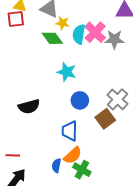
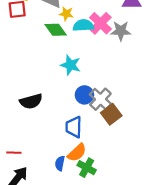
cyan semicircle: (79, 34) -> (83, 25), turned 78
gray cross: (118, 99) -> (100, 99), moved

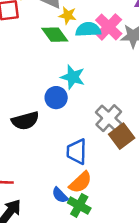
blue circle: (84, 95) -> (56, 98), moved
blue semicircle: (60, 163) -> (60, 195), turned -56
green cross: (87, 168) -> (79, 205), moved

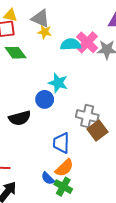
yellow star: (68, 15) -> (45, 32), moved
green diamond: (55, 35) -> (16, 53), moved
gray cross: (109, 118) -> (87, 116), turned -30

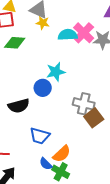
green diamond: (16, 53) -> (15, 43), turned -50
cyan star: (58, 83) -> (56, 72), turned -30
blue trapezoid: (61, 143) -> (40, 136), moved, turned -75

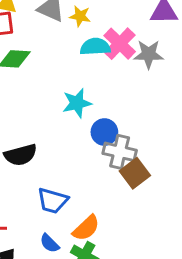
yellow star: (43, 23) -> (80, 16), moved
blue circle: (43, 88) -> (104, 132), moved
blue semicircle: (46, 164) -> (50, 243), moved

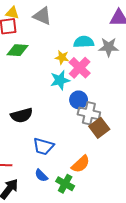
yellow star: (80, 16) -> (62, 57), moved
pink cross: (120, 44) -> (80, 68), moved
cyan semicircle: (95, 47) -> (84, 42), moved
orange semicircle: (86, 228) -> (81, 164), moved

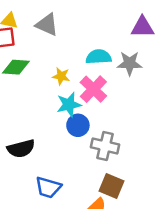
yellow star: (62, 57) -> (61, 76), moved
blue circle: (79, 100) -> (78, 125), moved
brown square: (99, 128) -> (111, 186), moved, turned -30

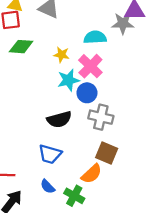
gray star: (130, 63) -> (123, 23), moved
blue circle: (78, 125) -> (87, 93), moved
black semicircle: (21, 149) -> (59, 119), moved

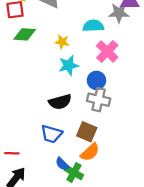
pink cross: (90, 66) -> (107, 51), moved
blue circle: (87, 93) -> (96, 80), moved
brown square: (107, 153) -> (87, 132), moved
blue semicircle: (48, 187) -> (62, 164), moved

